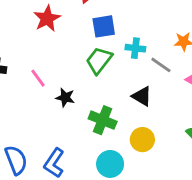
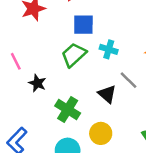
gray line: (161, 65) -> (129, 80), moved

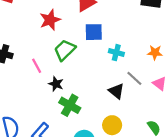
green trapezoid: (74, 55) -> (65, 50), moved
green cross: (68, 110) -> (70, 105), moved

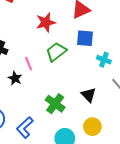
black star: (56, 84) -> (15, 78), moved
black triangle: (116, 91) -> (89, 95), moved

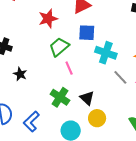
cyan cross: (104, 60) -> (106, 53), size x1.5
pink line: (29, 64) -> (69, 68), moved
black triangle: (89, 95) -> (87, 98), moved

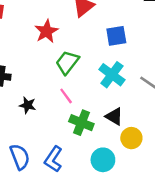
blue square: (87, 33) -> (116, 36), moved
cyan cross: (106, 53) -> (112, 75), moved, turned 30
pink line: (69, 68) -> (66, 96), moved

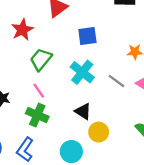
green cross: (81, 123) -> (37, 115), moved

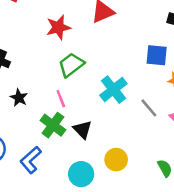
blue square: (87, 36) -> (157, 55), moved
black triangle: (83, 111) -> (82, 130), moved

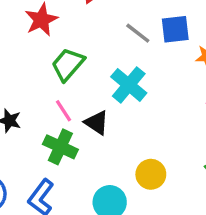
gray line: (149, 108) -> (138, 33), moved
black triangle: (82, 130) -> (97, 123), moved

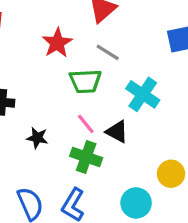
gray line: (138, 33) -> (108, 52), moved
green trapezoid: (68, 64) -> (85, 81), turned -128

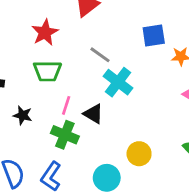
gray line: (108, 52) -> (100, 55), moved
green trapezoid: (85, 81) -> (47, 71), moved
pink line: (86, 124) -> (66, 105), turned 54

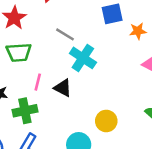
green cross: (65, 135) -> (25, 111), moved, turned -30

